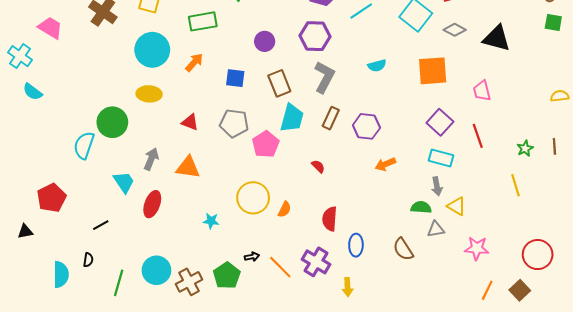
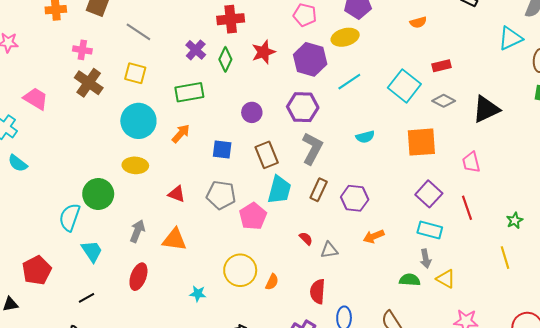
black triangle: (497, 38) -> (486, 109), turned -40
cyan trapezoid: (124, 182) -> (92, 251), moved
gray triangle: (436, 229) -> (329, 250), moved

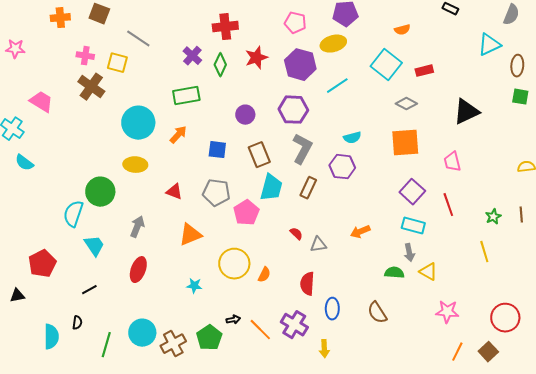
yellow square: (135, 73) -> (117, 63), moved
cyan square: (404, 86) -> (386, 65), moved
gray diamond: (444, 101) -> (406, 104), moved
purple hexagon: (355, 198) -> (342, 167), moved
orange triangle: (174, 240) -> (190, 235), moved, turned -30

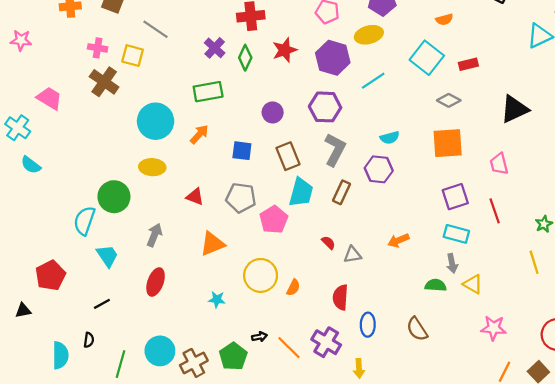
purple square: (412, 192) -> (455, 197), turned 30

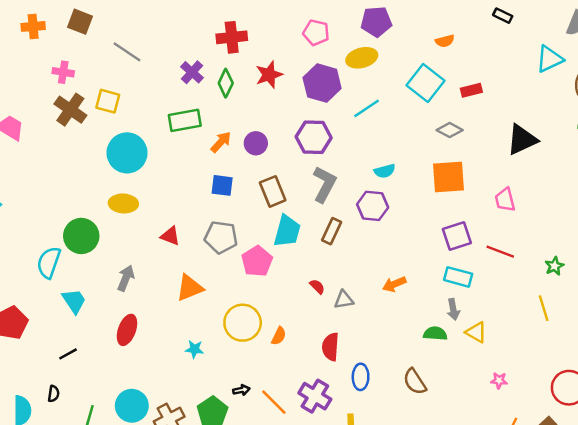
yellow square: (133, 56) -> (108, 101), moved
orange arrow: (199, 134) -> (221, 142), moved
red line: (495, 211) -> (500, 252), turned -50
pink star: (494, 328) -> (499, 380), size x0.6

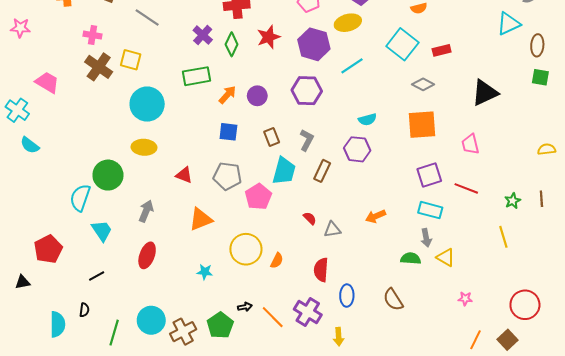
gray L-shape: (324, 184) -> (307, 140), moved, size x0.7
brown rectangle: (273, 191) -> (272, 137), size x0.7

